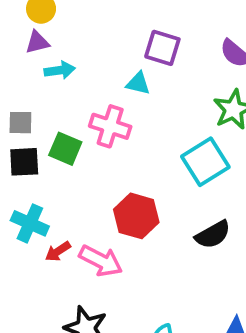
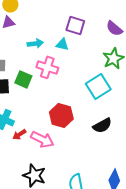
cyan arrow: (60, 70) -> (35, 43), moved

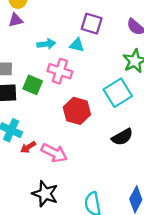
red hexagon: (61, 115) -> (77, 111), moved

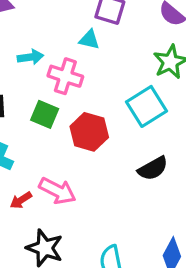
cyan arrow: (46, 44) -> (30, 57), moved
green square: (33, 85) -> (45, 114), moved
red arrow: (28, 147) -> (21, 200), moved

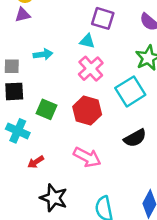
pink cross: (65, 76) -> (91, 69), moved, turned 30
green square: (45, 114) -> (47, 109), moved
pink arrow: (57, 191) -> (87, 157), moved

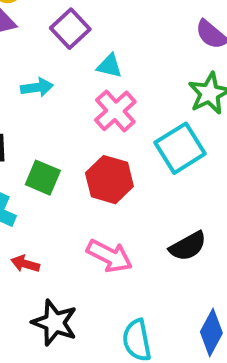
purple square: (103, 18) -> (70, 29), moved, turned 30
black semicircle: (135, 138) -> (188, 246), moved
red arrow: (36, 162) -> (25, 264), turned 49

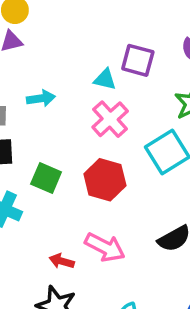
purple square: (70, 29) -> (138, 60), moved, turned -32
red arrow: (25, 264) -> (62, 261), moved

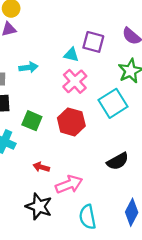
pink arrow: (105, 247) -> (69, 184), moved, turned -48
red arrow: (62, 261) -> (41, 167), moved

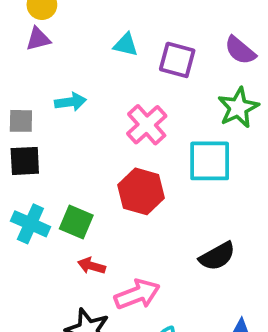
cyan triangle: (71, 55) -> (126, 45), moved
cyan square: (113, 103) -> (210, 161), turned 32
green square: (32, 121) -> (76, 222), moved

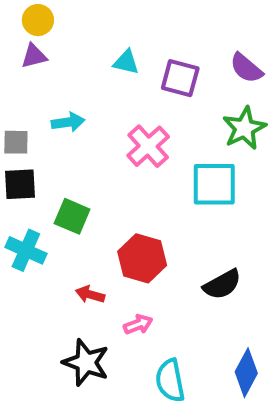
red hexagon: (141, 191) -> (142, 258), moved
green square: (76, 222) -> (72, 216), moved
pink arrow: (137, 294) -> (138, 324), size x0.6

